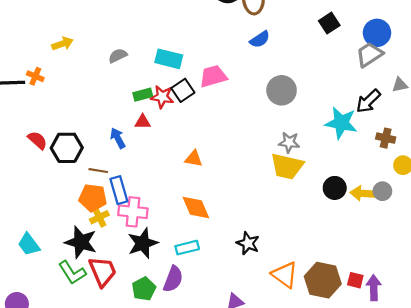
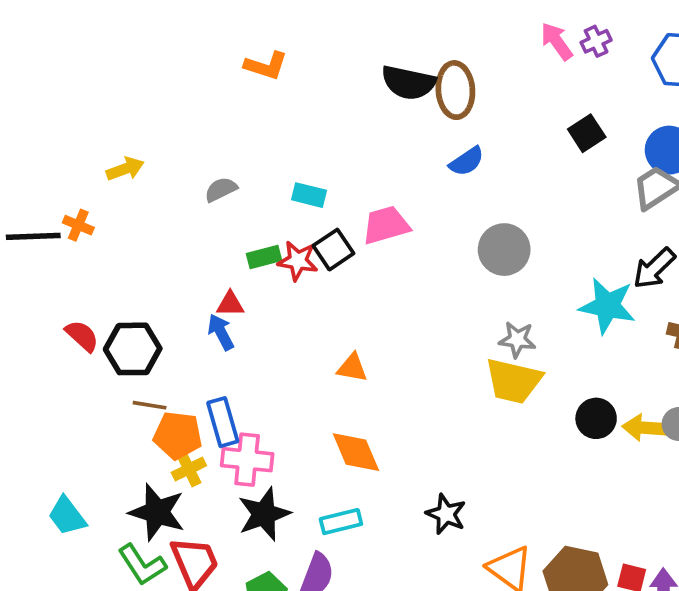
cyan rectangle: (169, 59) -> (309, 195), size x0.7
red triangle: (143, 122) -> (230, 304), moved
brown line: (98, 171) -> (150, 405), moved

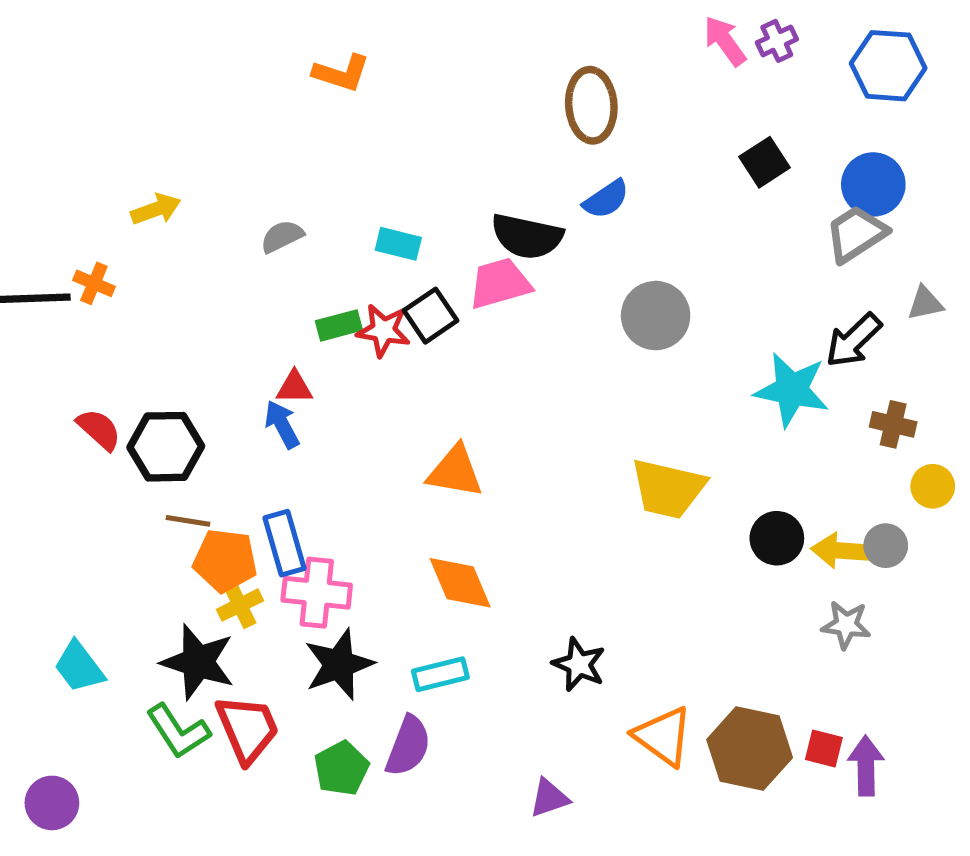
black semicircle: (408, 83) -> (527, 236), moved
gray star: (517, 340) -> (846, 625), moved
orange triangle: (352, 368) -> (455, 471), size x1.4

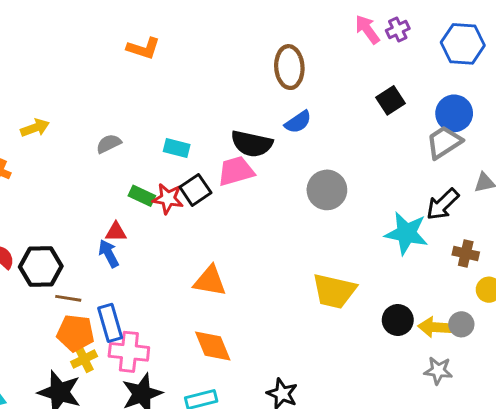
green rectangle: (339, 325) -> (142, 196), turned 40
brown line: (188, 521) -> (68, 298), moved

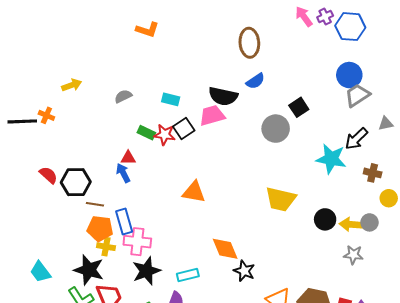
blue hexagon: (463, 44) -> (350, 27), moved
black square: (391, 100) -> (299, 107), moved
blue circle: (454, 113) -> (349, 75), moved
orange diamond: (213, 346) -> (225, 249), moved
yellow cross: (84, 359) -> (106, 247), turned 36

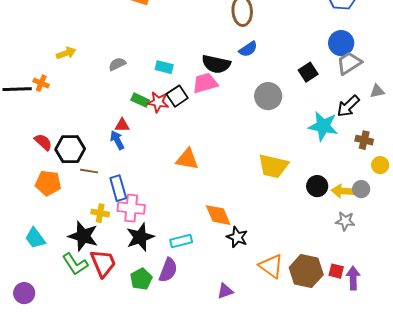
black square: (299, 107) -> (308, 72), moved
orange pentagon: (100, 229) -> (48, 183), moved

